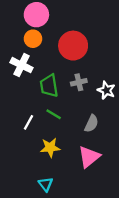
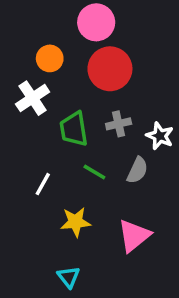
pink circle: (36, 15) -> (96, 22), moved
white cross: (22, 65) -> (33, 98), turned 30
green line: (54, 114) -> (94, 172), moved
gray semicircle: (91, 123) -> (137, 170), moved

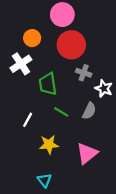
gray cross: (119, 124) -> (84, 73), moved, turned 32

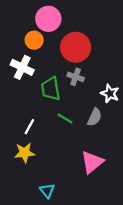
pink circle: (62, 15) -> (48, 19), moved
white cross: (21, 64) -> (22, 67), turned -30
gray cross: (84, 73) -> (76, 77), moved
yellow star: (49, 144) -> (25, 153), moved

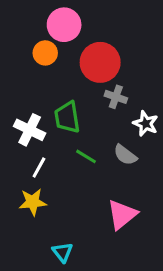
white cross: (22, 67) -> (30, 130), moved
gray cross: (76, 77) -> (116, 97), moved
gray semicircle: (95, 117) -> (125, 155), turned 102

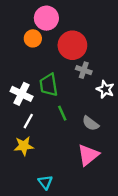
gray semicircle: (125, 155) -> (91, 123), moved
green line: (86, 156) -> (62, 113), turned 35

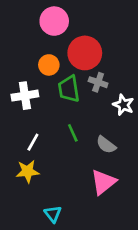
orange circle: (33, 38) -> (49, 65), moved
green trapezoid: (49, 85) -> (69, 89), moved
white cross: (22, 94) -> (25, 96), moved, turned -35

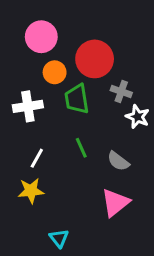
pink circle: (54, 21) -> (41, 37), moved
gray cross: (98, 82) -> (121, 92), moved

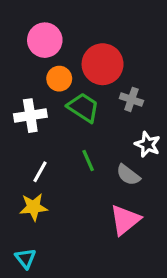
green trapezoid: (77, 99) -> (83, 108), turned 132
white star: (138, 117) -> (147, 144), moved
cyan triangle: (59, 238) -> (26, 258), moved

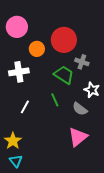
pink circle: (45, 40) -> (17, 27), moved
green trapezoid: (83, 108) -> (64, 75), moved
yellow star: (34, 207) -> (13, 141), moved, turned -30

